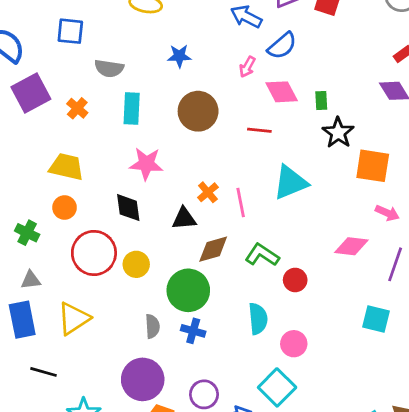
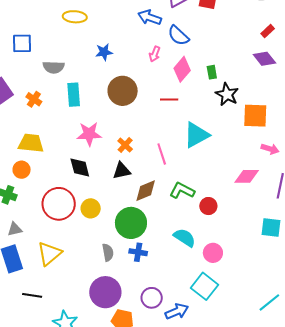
blue semicircle: (282, 46) -> (178, 36), turned 90
pink diamond: (282, 92) -> (182, 69), turned 75
orange cross: (208, 192) -> (125, 145), moved
orange circle: (65, 208) -> (22, 170), moved
cyan semicircle: (258, 319) -> (185, 238), turned -45

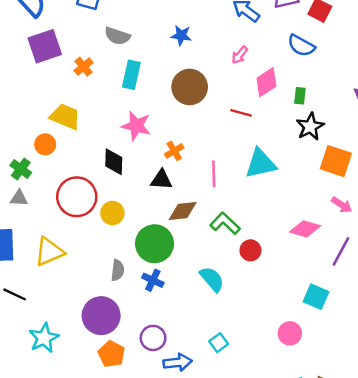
blue semicircle: (178, 36) -> (301, 46), moved, turned -30
gray triangle: (15, 229) -> (19, 198), moved
pink circle: (213, 253) -> (290, 333), moved
cyan square: (205, 286) -> (219, 343), size x0.6

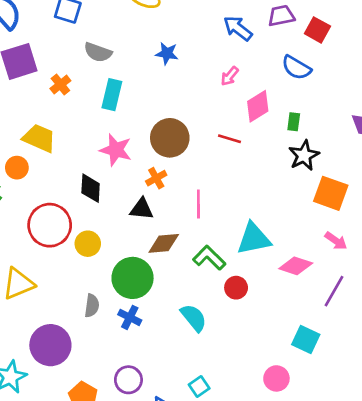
brown circle: (190, 87) -> (170, 138), moved
cyan triangle: (261, 164) -> (254, 239), moved
purple circle: (101, 316) -> (50, 345), moved

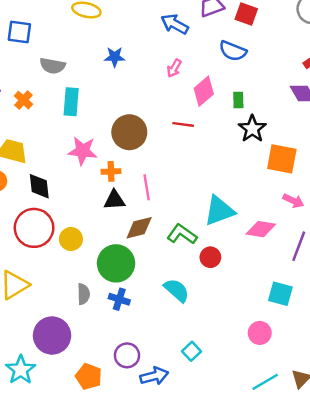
orange cross: (156, 178) -> (111, 171), moved, turned 36
black diamond: (91, 188) -> (39, 186), moved
pink line: (198, 204) -> (147, 187), moved

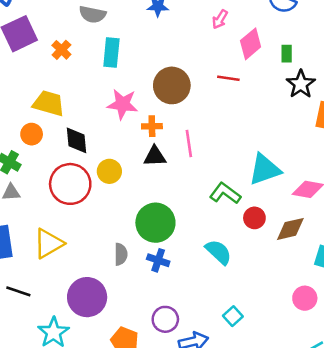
brown diamond: (139, 228) -> (290, 229), moved
yellow circle: (71, 239) -> (109, 171), moved

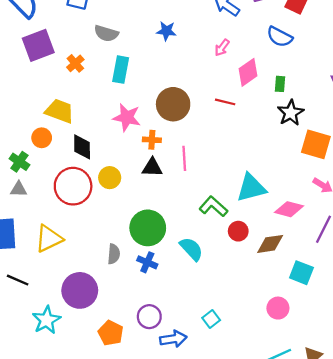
cyan semicircle: (218, 252) -> (191, 249), moved

